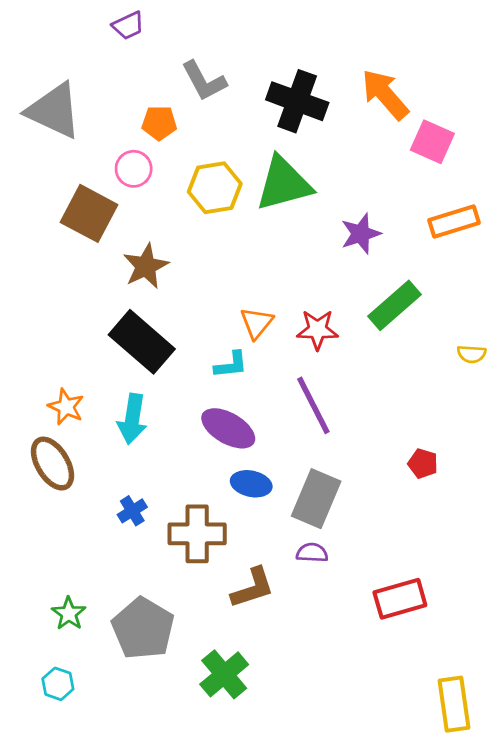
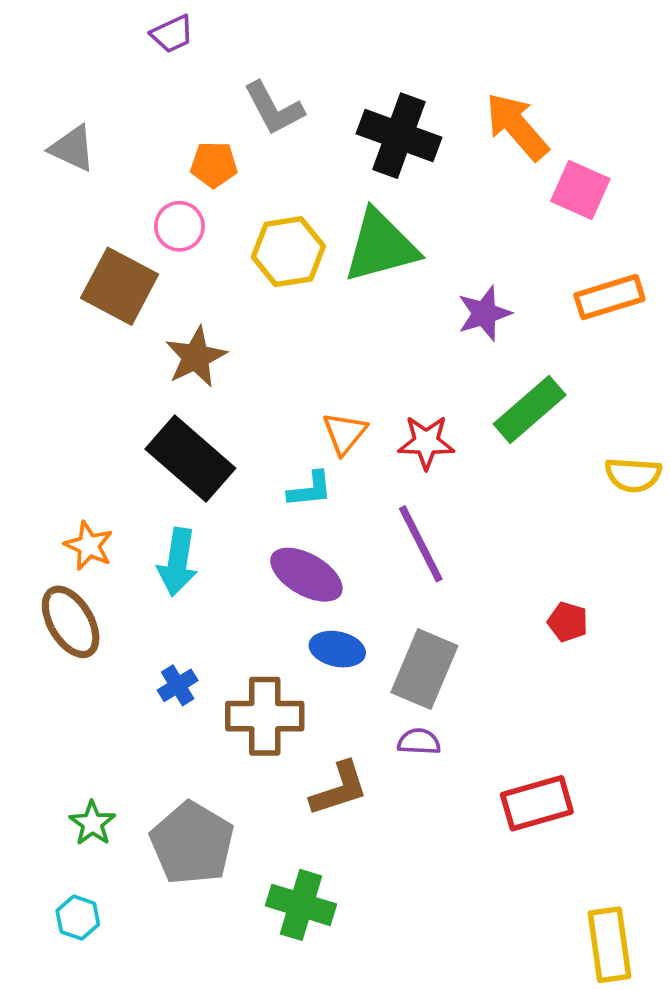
gray triangle: (54, 111) -> (72, 148), size x0.6
yellow semicircle: (472, 354) -> (633, 475), size x1.4
green cross: (224, 674) -> (301, 905), turned -33

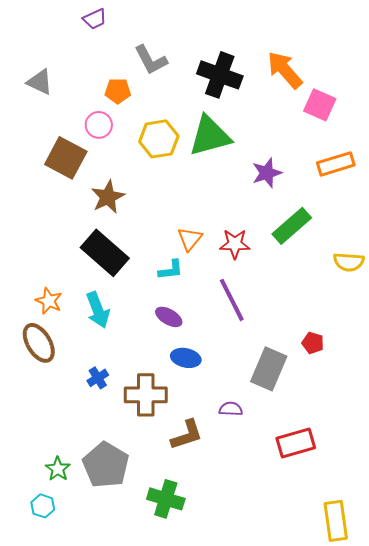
cyan arrow: (178, 562) -> (98, 310), turned -30
purple ellipse: (306, 575) -> (169, 317), size x0.7
gray rectangle: (424, 669) -> (269, 369), moved
green star: (92, 823) -> (58, 469), moved

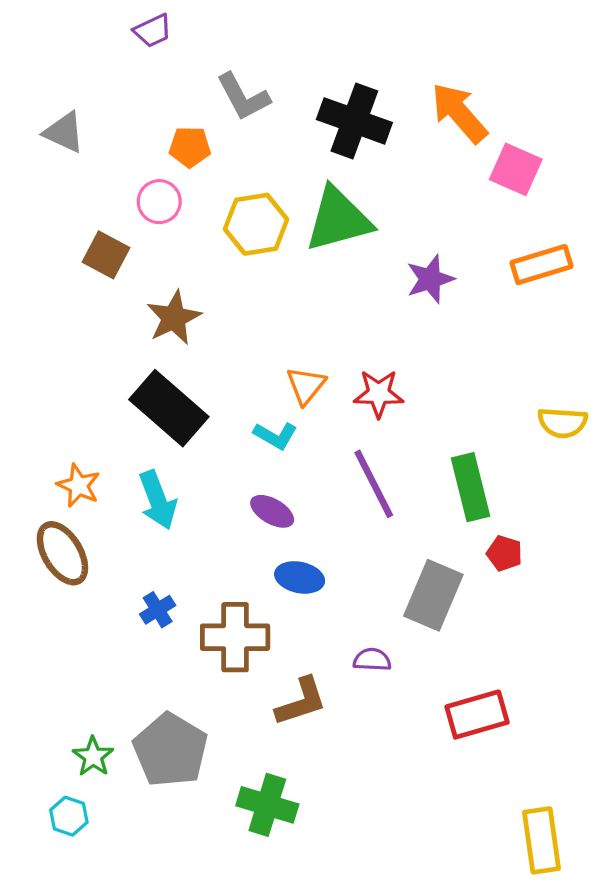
brown square: (66, 158) -> (106, 255), size x0.7
green rectangle: (292, 226) -> (471, 487), moved, turned -63
cyan L-shape: (171, 270) -> (275, 436), turned 36

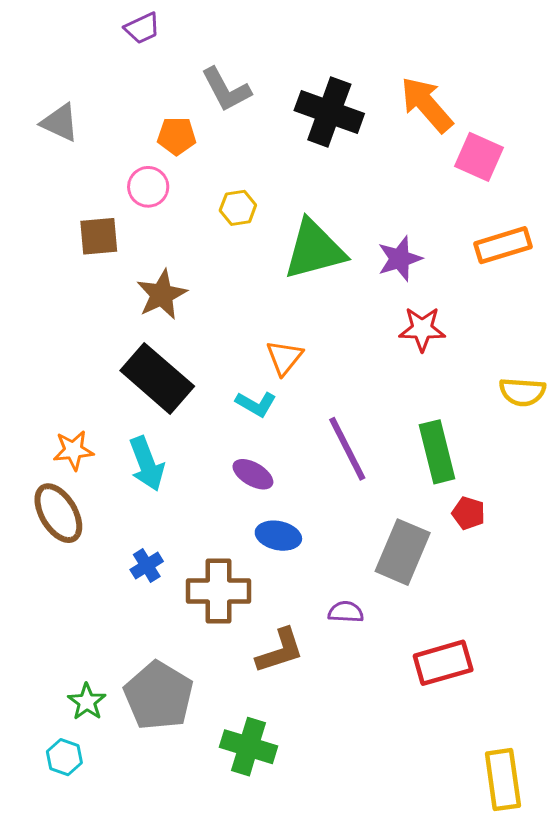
green triangle: (338, 219) -> (314, 250), moved
yellow hexagon: (256, 224) -> (238, 208), size x0.6
brown square: (106, 255) -> (99, 236), turned -33
red star: (379, 394) -> (422, 329), moved
orange star: (79, 486) -> (73, 450), turned -30

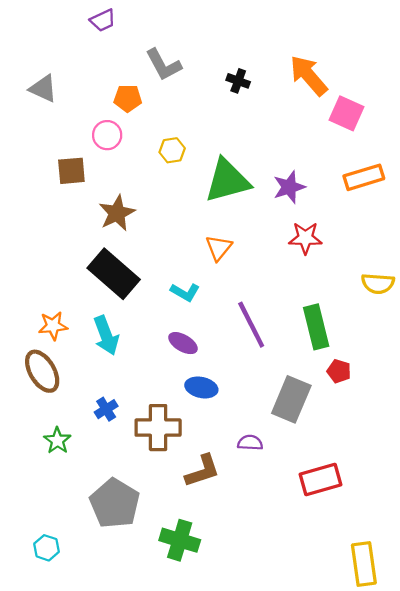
black cross: (329, 112) -> (238, 81), size x0.5
orange triangle: (284, 357) -> (219, 248), moved
green star: (87, 702) -> (57, 441), moved

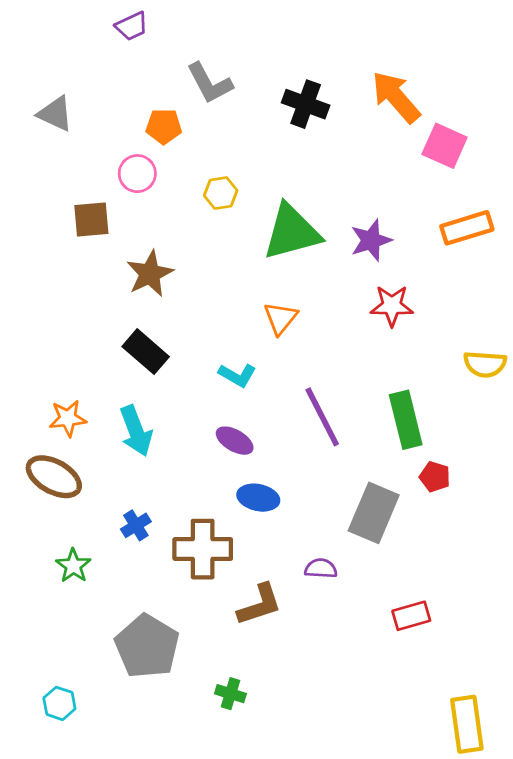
black cross: (238, 81) -> (306, 104), size x1.5
black rectangle: (114, 274) -> (146, 352), size x0.7
brown ellipse: (42, 371) -> (54, 477), turned -30
red rectangle: (321, 480) -> (411, 616), size x0.7
green cross: (180, 540) -> (230, 694), size x0.6

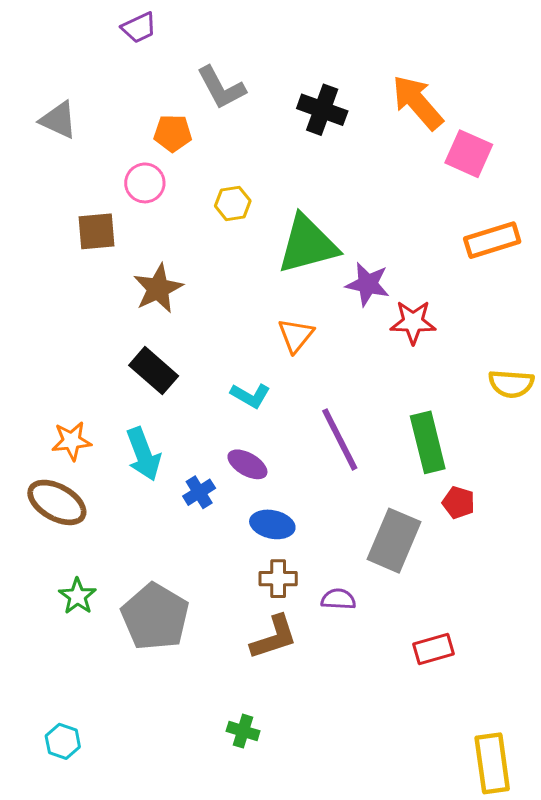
purple star: (371, 240) -> (368, 284), moved, turned 30
blue cross: (136, 525) -> (199, 492), moved
brown cross: (203, 549) -> (278, 579), moved, size x0.6
gray pentagon: (147, 646) -> (155, 617), moved

